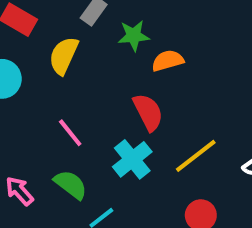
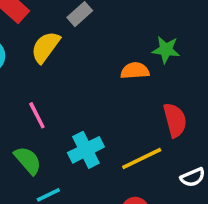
green star: (134, 36) -> (166, 50), moved
red semicircle: (148, 112) -> (175, 120), moved

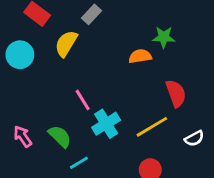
pink line: (37, 115) -> (83, 100), moved

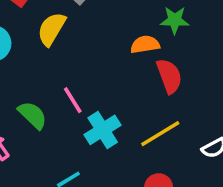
red semicircle: (176, 93) -> (169, 76), moved
green semicircle: (60, 136) -> (33, 115), moved

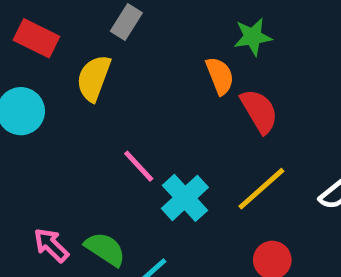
orange semicircle: (145, 45) -> (220, 76), turned 88
green semicircle: (33, 115) -> (105, 249), moved

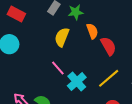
green star: (253, 37) -> (76, 12), moved
yellow semicircle: (94, 78) -> (62, 37), moved

